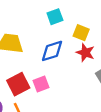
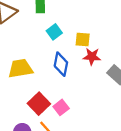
blue diamond: (52, 51) -> (61, 64), turned -45
pink square: (41, 84) -> (61, 107), moved

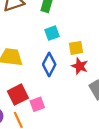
yellow square: (83, 40) -> (76, 48), turned -32

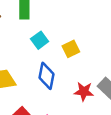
red star: (80, 66) -> (84, 92), moved

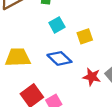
blue diamond: (47, 76) -> (59, 58), turned -65

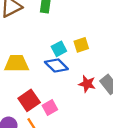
cyan square: (57, 25) -> (59, 49), moved

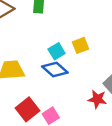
red star: (87, 84) -> (97, 99), moved

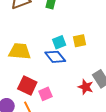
red square: (27, 109) -> (27, 86), turned -36

